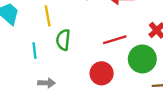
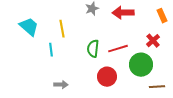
green semicircle: (63, 40) -> (93, 49), moved
cyan line: (34, 51) -> (51, 50), moved

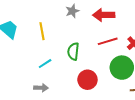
red line: (118, 49) -> (108, 41), moved
cyan line: (51, 50) -> (45, 64), moved, turned 64

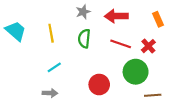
red line: (108, 41) -> (121, 44), turned 36
green semicircle: (73, 51) -> (84, 39), moved

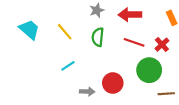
yellow line: (51, 33) -> (65, 32), turned -30
gray arrow: (50, 93) -> (87, 92), moved

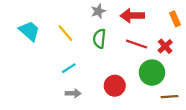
gray arrow: (87, 92) -> (73, 93), moved

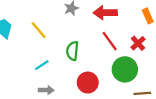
green semicircle: (99, 39) -> (72, 51), moved
red line: (137, 44) -> (110, 41), turned 35

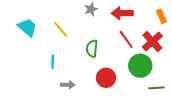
red cross: (138, 43) -> (152, 41), size x1.5
cyan line: (42, 65) -> (53, 62), moved, turned -56

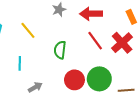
green circle: (140, 66) -> (99, 79), moved
gray arrow: (68, 85) -> (35, 87), turned -32

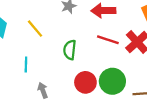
red line: (95, 41) -> (108, 40), turned -36
gray arrow: (35, 87) -> (43, 90), turned -80

